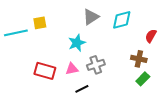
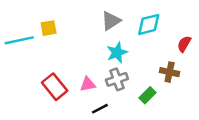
cyan star: (77, 43) -> (117, 53), moved
red rectangle: (45, 71) -> (55, 87), turned 35
green rectangle: (143, 79) -> (148, 95), moved

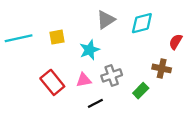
yellow square: (49, 28) -> (57, 37), moved
cyan star: (117, 53) -> (90, 50), moved

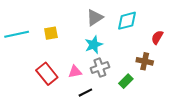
cyan star: (90, 50) -> (94, 45), moved

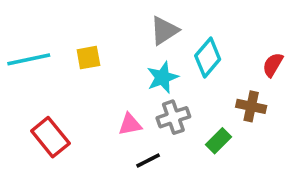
cyan diamond: (127, 21) -> (208, 58), moved, turned -35
red rectangle: (47, 74) -> (50, 137), moved

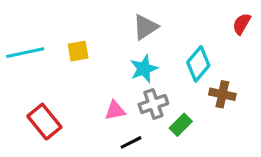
cyan diamond: (208, 58) -> (198, 64), moved
red semicircle: (273, 65) -> (242, 24), moved
green rectangle: (219, 141) -> (181, 125), moved

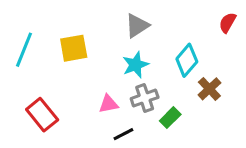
yellow square: (78, 51) -> (74, 48), size x1.4
cyan line: (25, 53) -> (24, 50), turned -56
brown cross: (222, 94) -> (209, 89), turned 35

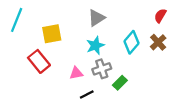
cyan line: (24, 50) -> (17, 20), moved
brown cross: (209, 89) -> (158, 42), moved
red rectangle: (42, 115) -> (39, 61), moved

